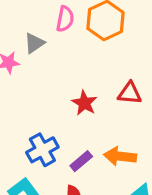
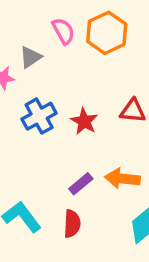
pink semicircle: (65, 19) -> (63, 31), turned -40
blue cross: (42, 150) -> (39, 116), moved

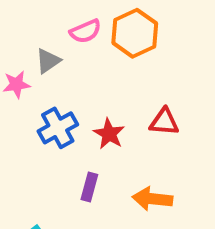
pink semicircle: (63, 31) -> (85, 31), turned 96
purple rectangle: (81, 184) -> (89, 187), moved, turned -35

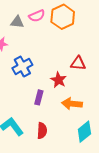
gray triangle: (48, 61) -> (17, 22), moved, turned 40
red star: (109, 134) -> (59, 80), moved

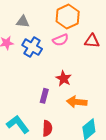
pink semicircle: (37, 16) -> (61, 40), moved
red triangle: (78, 63) -> (92, 41), moved
blue cross: (22, 66) -> (32, 47), moved, turned -30

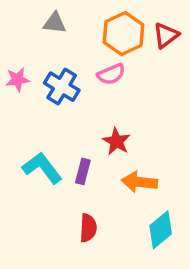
gray triangle: (23, 22) -> (55, 23), moved
red triangle: (92, 41) -> (166, 35), moved, turned -42
cyan L-shape: (18, 124) -> (42, 168), moved

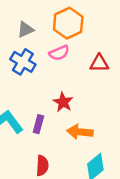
gray triangle: (55, 23) -> (25, 30), moved, turned -30
red triangle: (166, 35) -> (99, 63), moved, turned 36

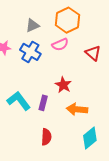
red triangle: (99, 63) -> (93, 53), turned 42

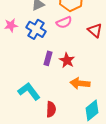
cyan L-shape: (19, 101) -> (29, 91), moved
purple rectangle: (43, 103) -> (48, 58), moved

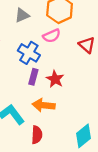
blue cross: (36, 29) -> (29, 53), moved
orange arrow: (80, 83) -> (44, 105), moved

